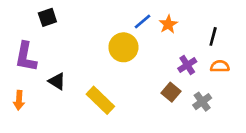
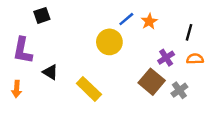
brown square: (171, 92) -> (152, 82), size x1.5

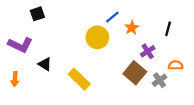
orange star: (149, 21) -> (132, 28), moved
purple L-shape: (23, 50) -> (20, 45), turned -75
orange semicircle: (195, 59) -> (176, 65), moved

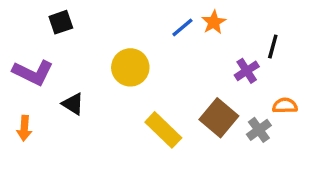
orange star: (132, 28) -> (214, 22), moved
yellow circle: (97, 37) -> (130, 67), moved
purple cross: (148, 51) -> (247, 71), moved
yellow rectangle: (79, 79) -> (163, 130), moved

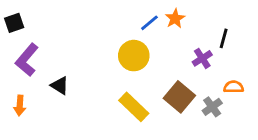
black square: (61, 22) -> (14, 23), moved
yellow circle: (130, 67) -> (134, 56), moved
purple L-shape: (33, 73) -> (27, 60), turned 104

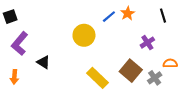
black line: (224, 38) -> (163, 16), moved, turned -32
yellow circle: (134, 56) -> (84, 35), moved

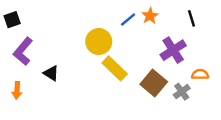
purple cross: (147, 43) -> (173, 50), size x1.5
yellow rectangle: (97, 78) -> (115, 68), moved

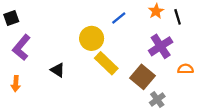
orange star: (150, 16) -> (156, 11), moved
black triangle: (51, 73) -> (58, 70), moved
gray cross: (182, 92) -> (157, 99), moved

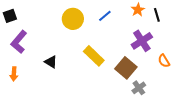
yellow circle: (92, 38) -> (73, 19), moved
orange semicircle: (185, 69) -> (164, 61), turned -120

